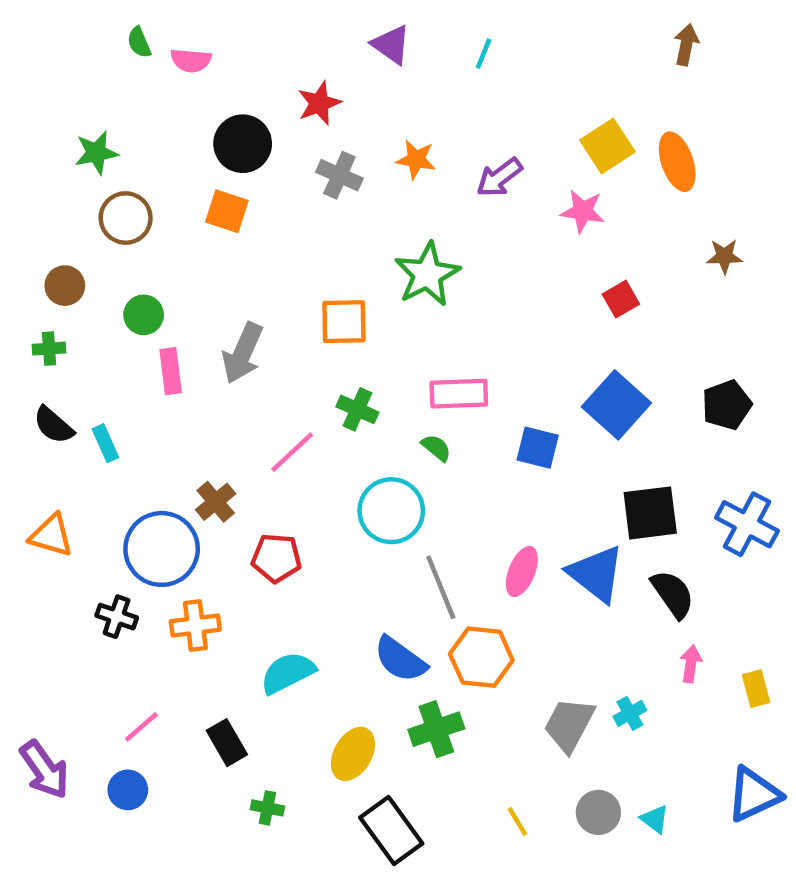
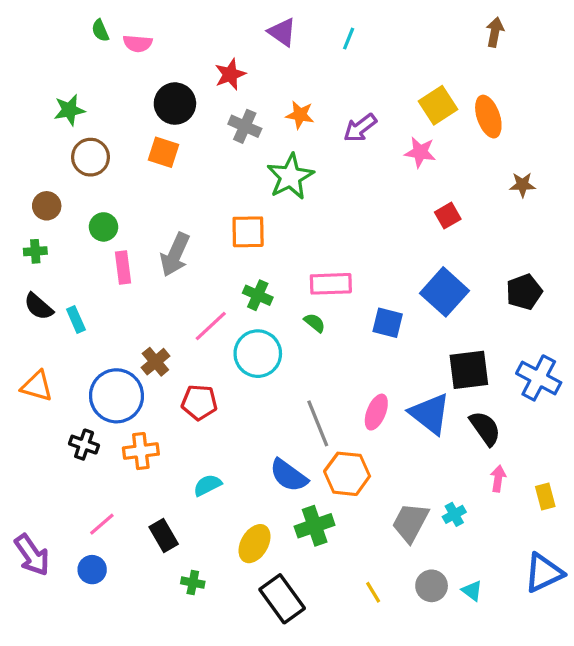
green star: (427, 274) -> (290, 177), moved
cyan circle: (391, 511) -> (258, 354), moved
cyan semicircle: (288, 673) -> (207, 485), size x0.7

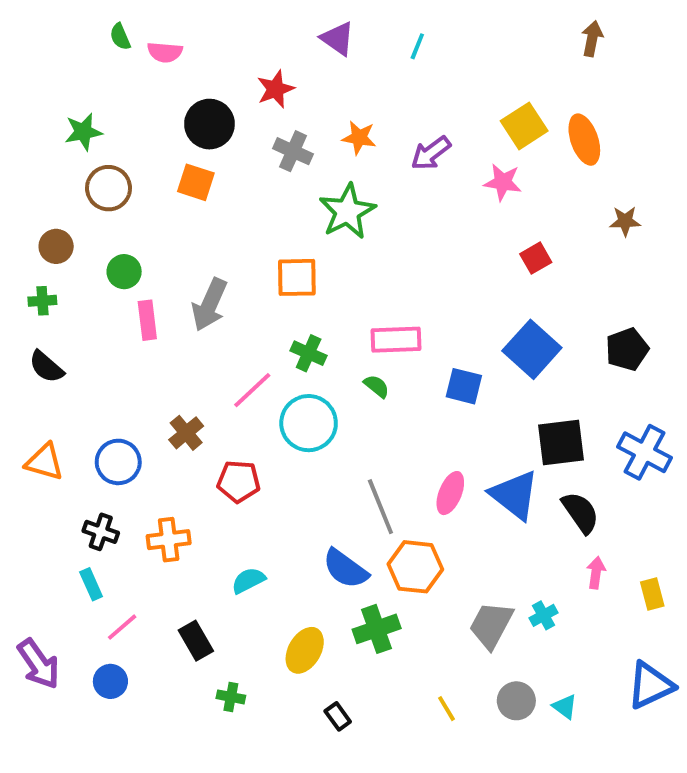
cyan rectangle: (76, 320) -> (91, 584), moved
blue circle: (116, 396) -> (118, 462), moved, size x0.7
black rectangle: (282, 599) -> (338, 716), size x0.5

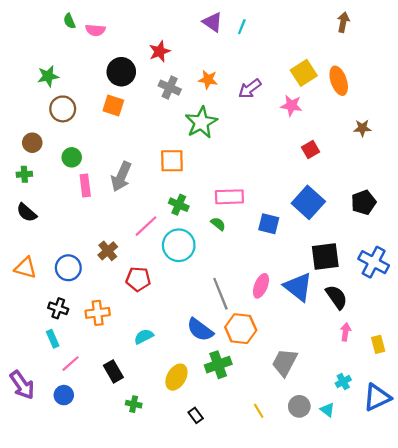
purple triangle: (338, 39) -> (213, 22), moved
cyan cross: (544, 615) -> (343, 382), moved

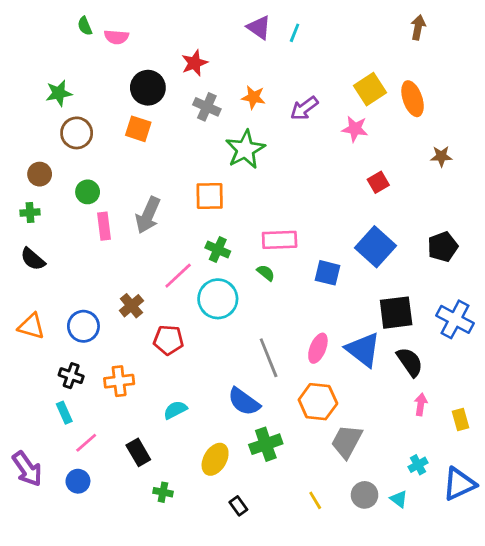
orange hexagon: (241, 329) -> (318, 402), moved

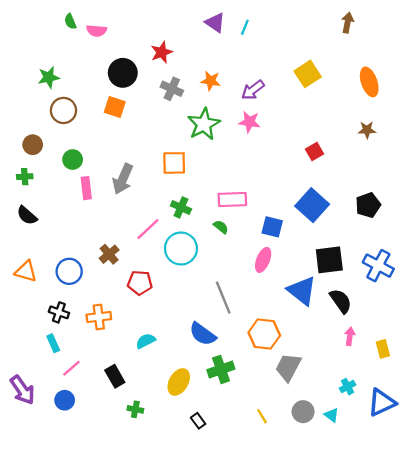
orange ellipse: (413, 99) -> (369, 82), moved
pink star: (355, 129) -> (249, 122), moved
pink ellipse: (318, 348) -> (263, 260), moved

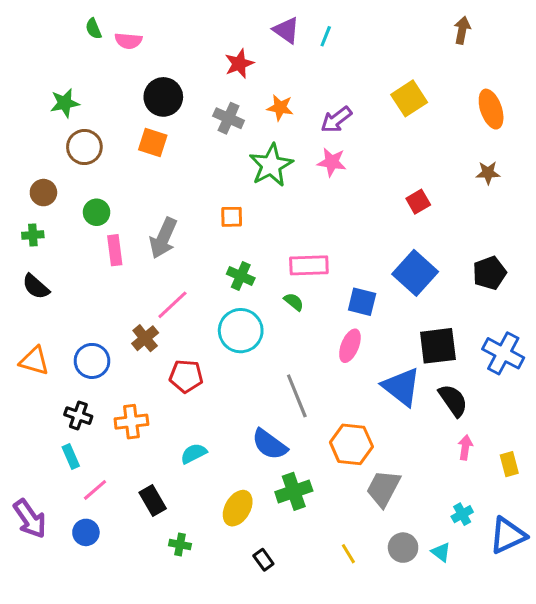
red star: (162, 52) -> (239, 64), moved
orange square: (174, 163) -> (232, 217), size x0.7
pink line: (148, 229) -> (172, 305), moved

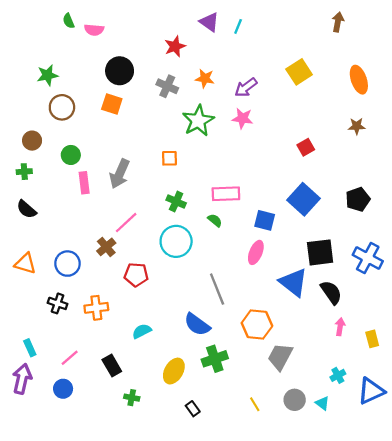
cyan rectangle: (71, 457) -> (30, 348), moved
purple arrow: (30, 519) -> (22, 379), turned -132

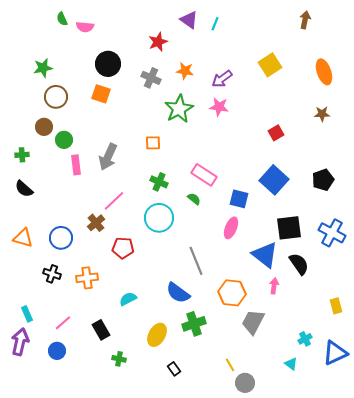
brown circle: (32, 141) -> (44, 127), moved
pink rectangle: (226, 194) -> (204, 175), turned 35
pink arrow: (340, 327) -> (274, 286), moved
gray circle: (295, 400) -> (245, 383), moved

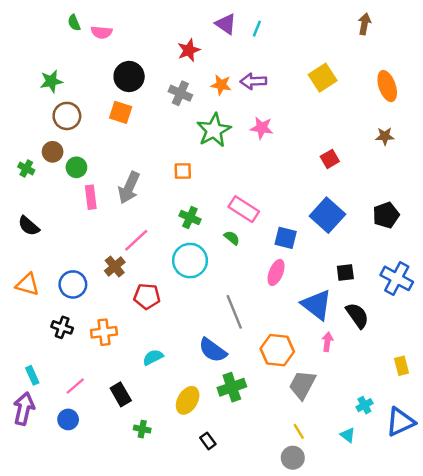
purple arrow: (222, 79) -> (253, 81), moved, turned 35
green cross: (22, 155) -> (26, 169), moved, turned 32
black square: (289, 228) -> (345, 272), size x0.6
yellow line: (230, 365) -> (299, 431), moved

